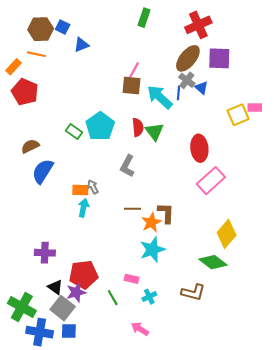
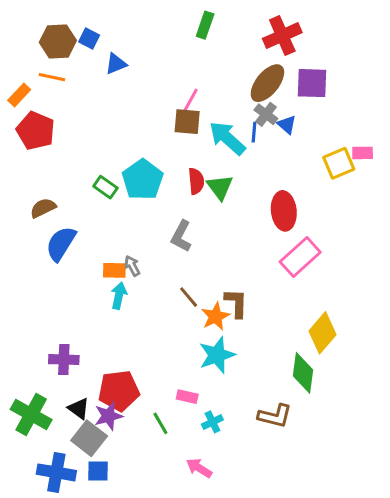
brown line: (133, 209) -> (189, 297), turned 49
green diamond: (213, 262) -> (303, 373), turned 60
green cross: (22, 307) -> (31, 415), moved

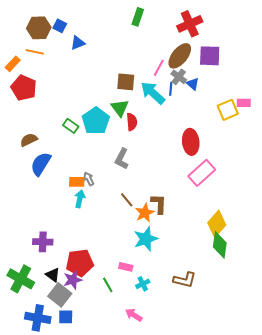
pink line: (190, 101) -> (159, 68), moved
green triangle: (220, 187) -> (120, 108), moved
green diamond: (303, 373) -> (220, 245), moved

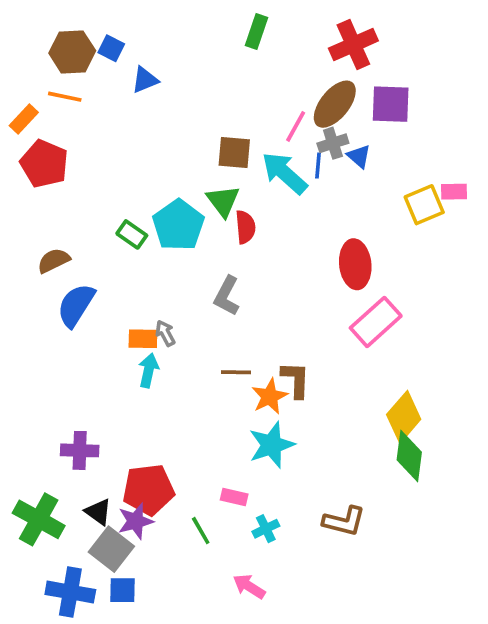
gray cross: (179, 77) -> (333, 143), turned 35
brown line: (127, 200) -> (236, 372), turned -49

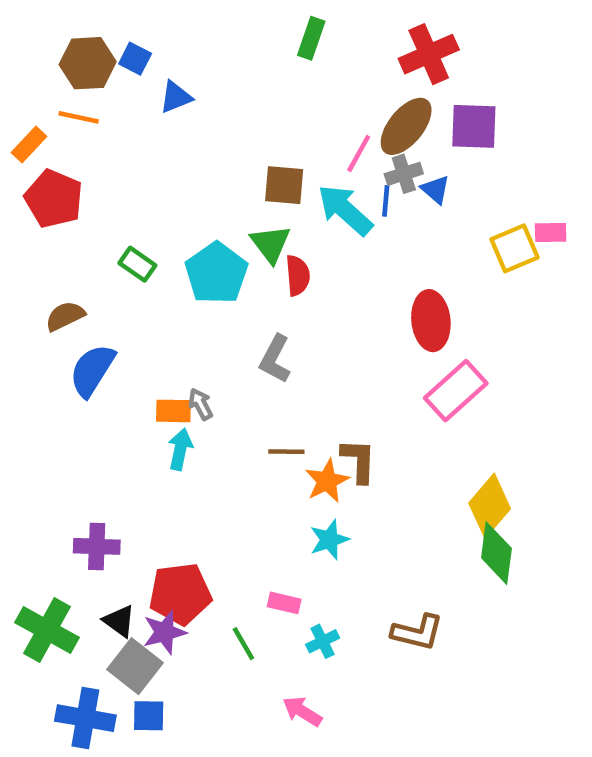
green rectangle: (132, 234) -> (137, 264), moved
cyan star: (271, 445) -> (329, 540), size x0.7

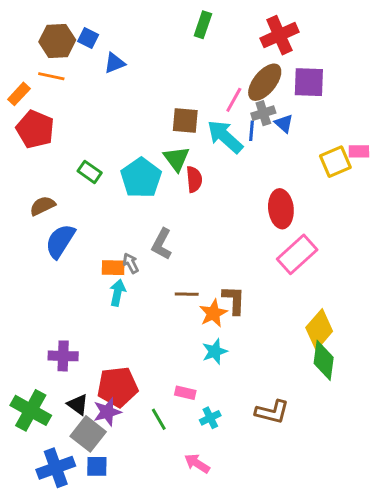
gray L-shape: (275, 359) -> (162, 244), moved
blue cross: (85, 718) -> (56, 468), turned -30

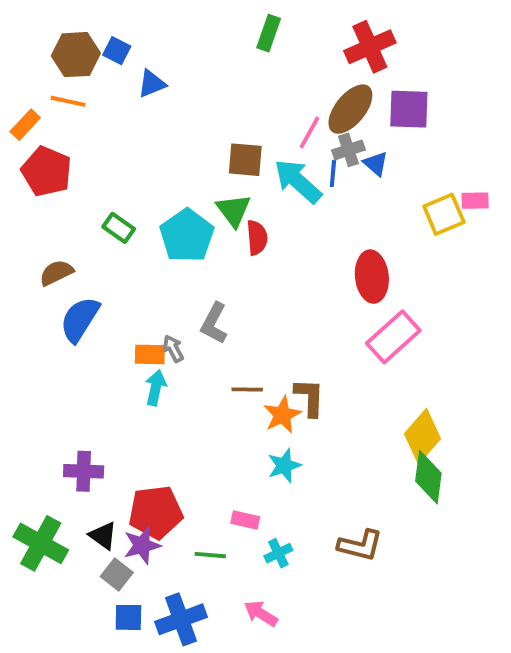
green line: (159, 419) -> (210, 555), turned -55
gray square: (88, 434) -> (117, 575), size x0.7
blue cross: (56, 468) -> (181, 619), moved

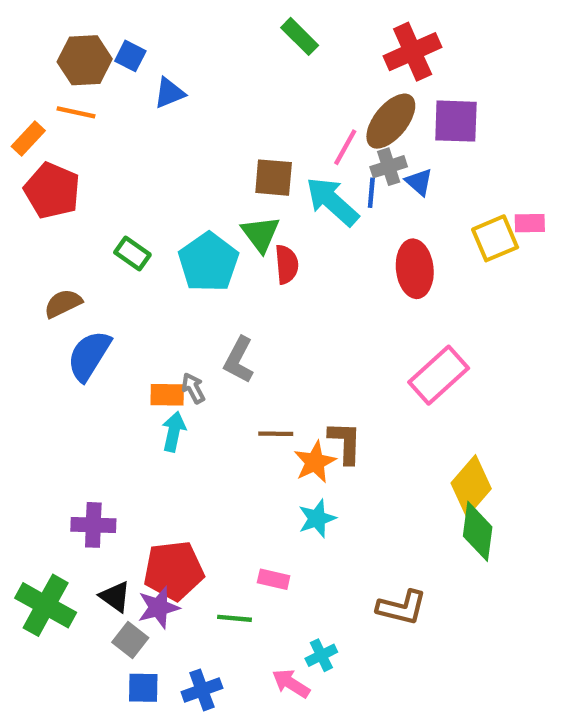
green rectangle: (269, 33) -> (300, 36), turned -64
red ellipse: (372, 277) -> (415, 269), moved
cyan cross: (278, 553) -> (321, 655), moved
blue cross: (181, 619) -> (202, 690), size x0.7

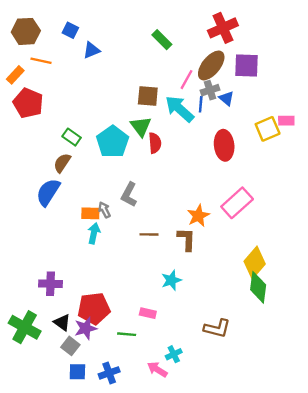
green rectangle: (300, 36) -> (162, 40), moved
brown hexagon: (85, 60) -> (26, 31), moved
brown semicircle: (63, 303) -> (62, 163), moved, turned -30
orange star: (315, 462) -> (198, 216), moved

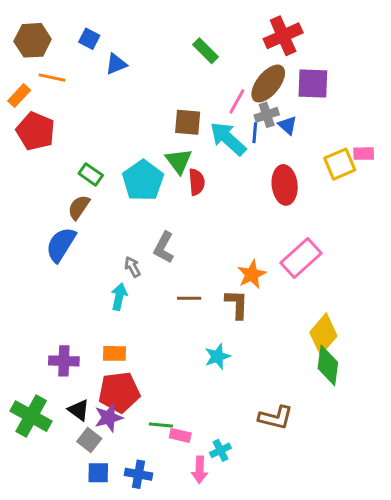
orange rectangle: (90, 213) -> (115, 353), moved
pink rectangle: (148, 313) -> (180, 435), moved
pink arrow: (157, 369) -> (200, 470), turned -120
blue cross: (109, 373) -> (138, 474), turned 30

